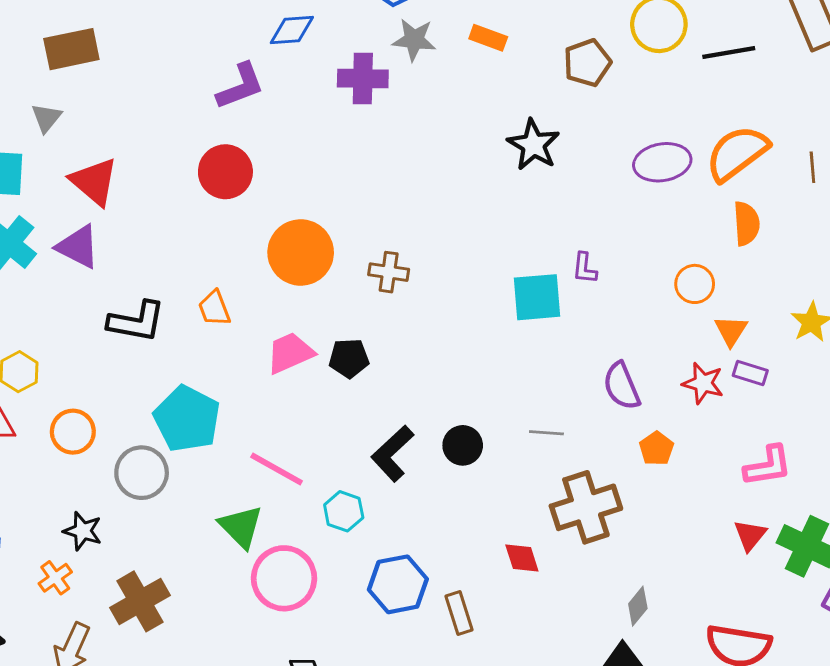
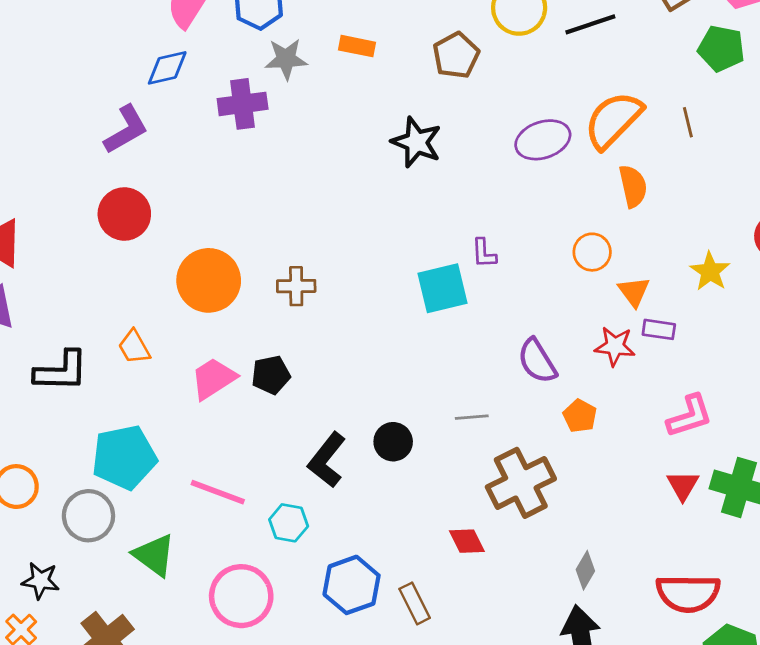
cyan pentagon: (187, 419) -> (124, 457), turned -30
green triangle: (241, 527) -> (154, 555), moved

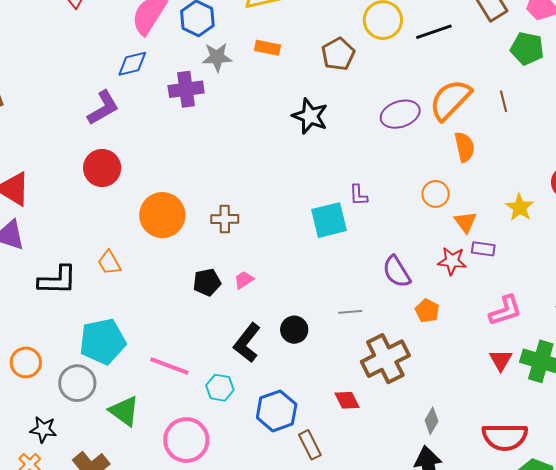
pink trapezoid: (213, 379) -> (244, 280), moved, size x0.6
blue hexagon: (352, 585) -> (277, 411), moved

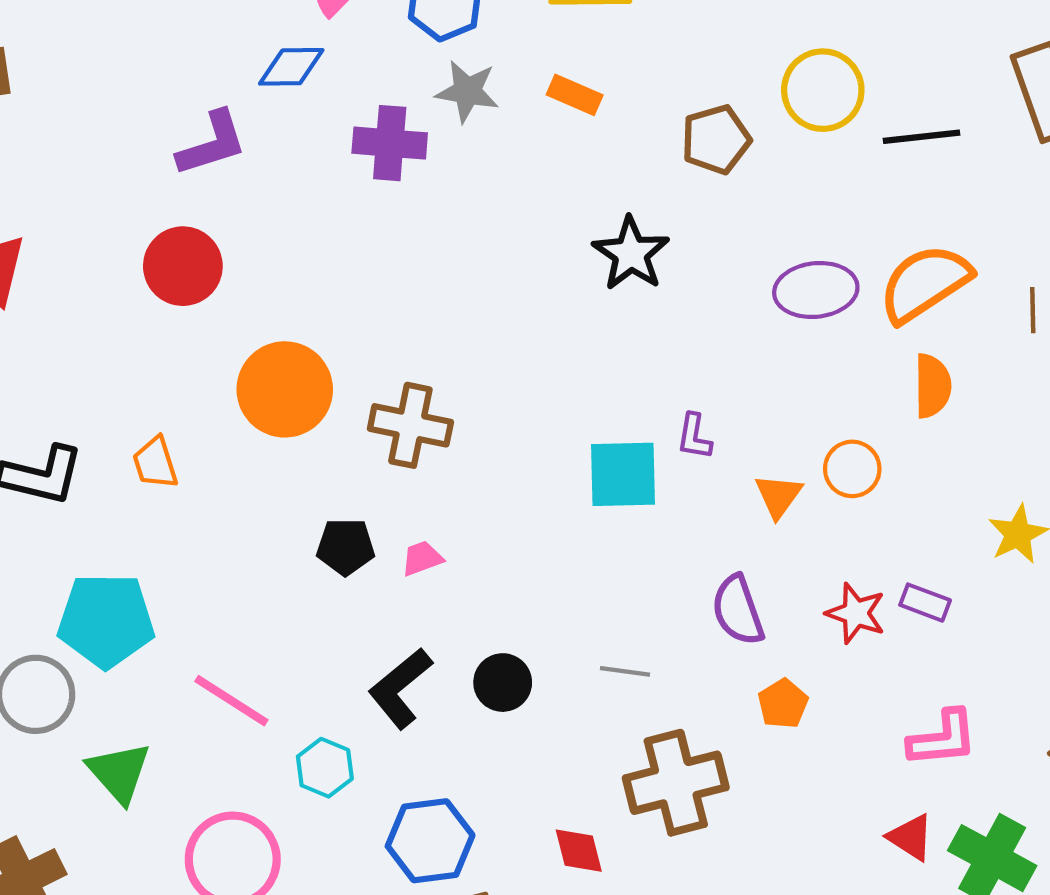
brown cross: (225, 219) -> (410, 425), size x1.4
orange triangle: (465, 222) -> (778, 496), moved
red triangle: (501, 360) -> (911, 837), turned -40

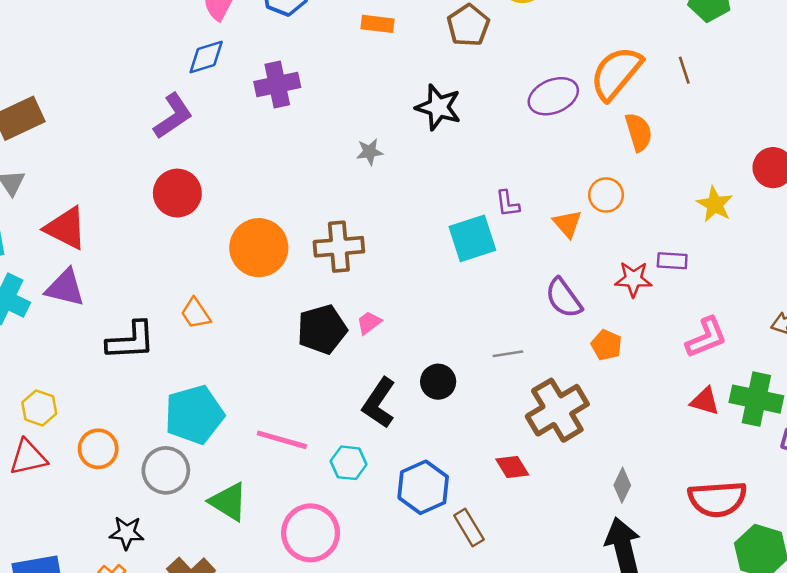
gray star: (467, 91) -> (370, 152), moved, size x0.7
black pentagon: (346, 547) -> (322, 329), size x1.4

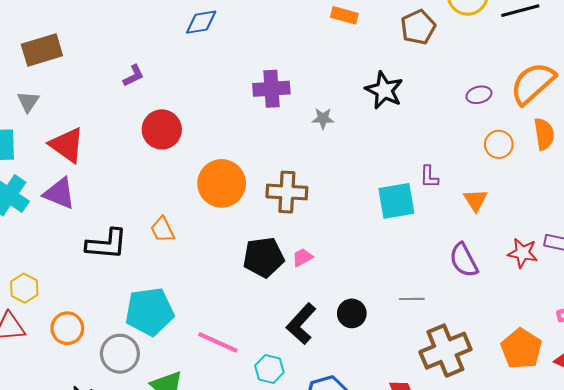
purple cross: (277, 85) -> (271, 89), moved
purple ellipse: (553, 96) -> (479, 95), size x0.6
purple L-shape: (173, 116) -> (134, 76), moved, size x0.6
orange circle: (606, 195) -> (499, 144), moved
orange pentagon: (606, 345) -> (521, 349), moved, size x1.6

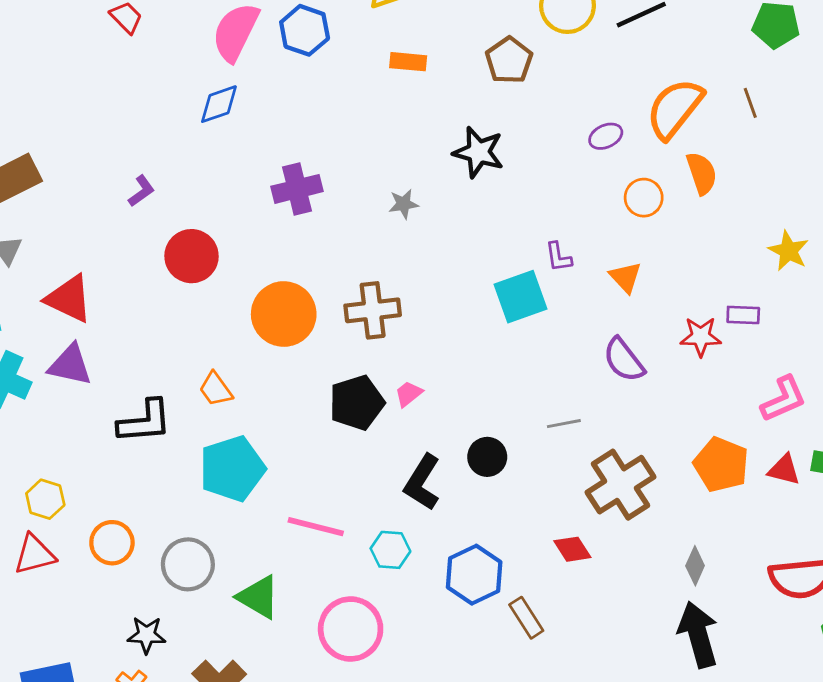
purple cross: (271, 89) -> (297, 189), moved
cyan pentagon: (150, 312) -> (232, 469), moved

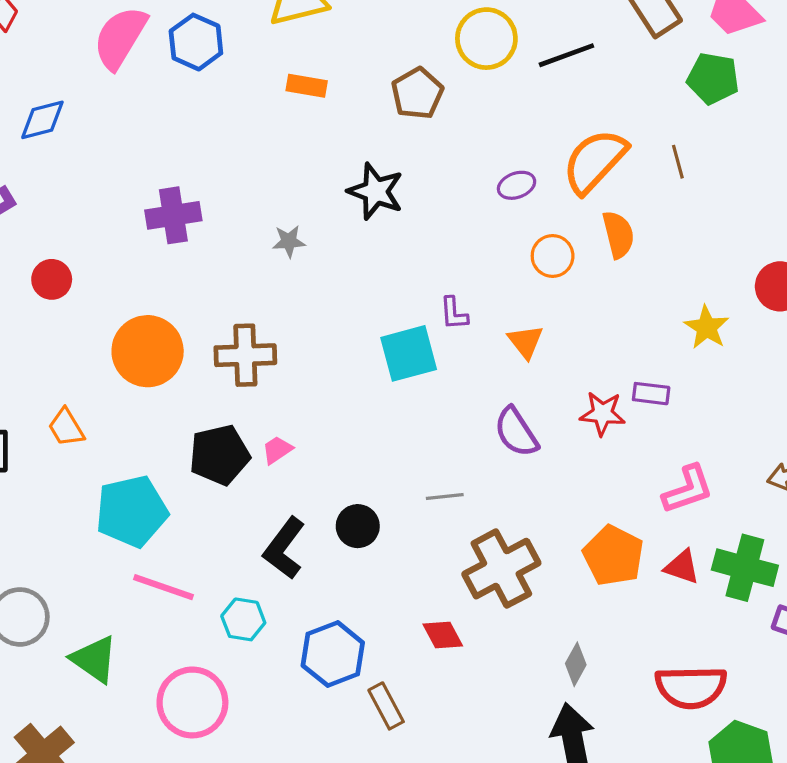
blue diamond: (219, 104) -> (42, 120), moved
red circle: (192, 256) -> (52, 279), size x0.7
cyan pentagon: (232, 469) -> (132, 511), moved

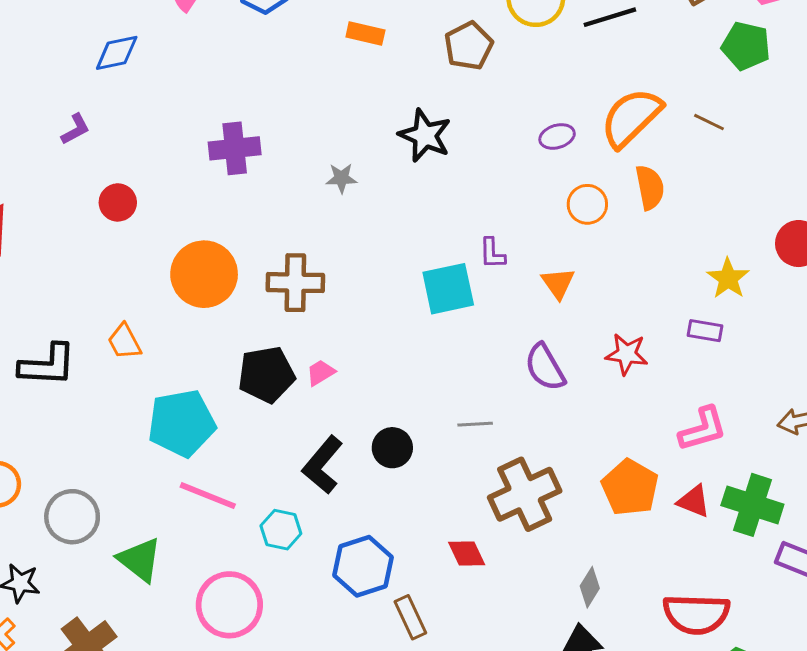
brown line: (678, 162) -> (709, 122), turned -52
purple rectangle: (651, 394) -> (705, 331), moved

